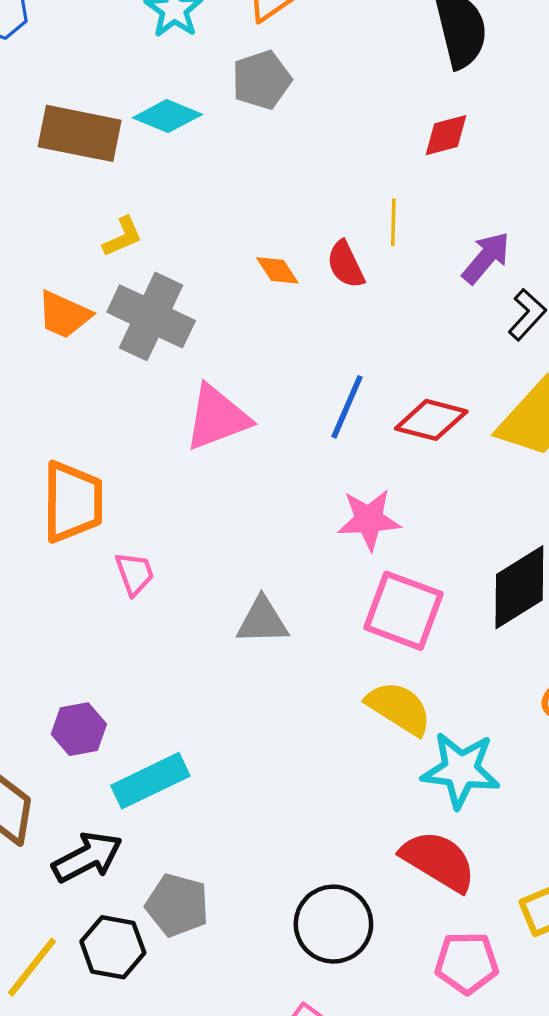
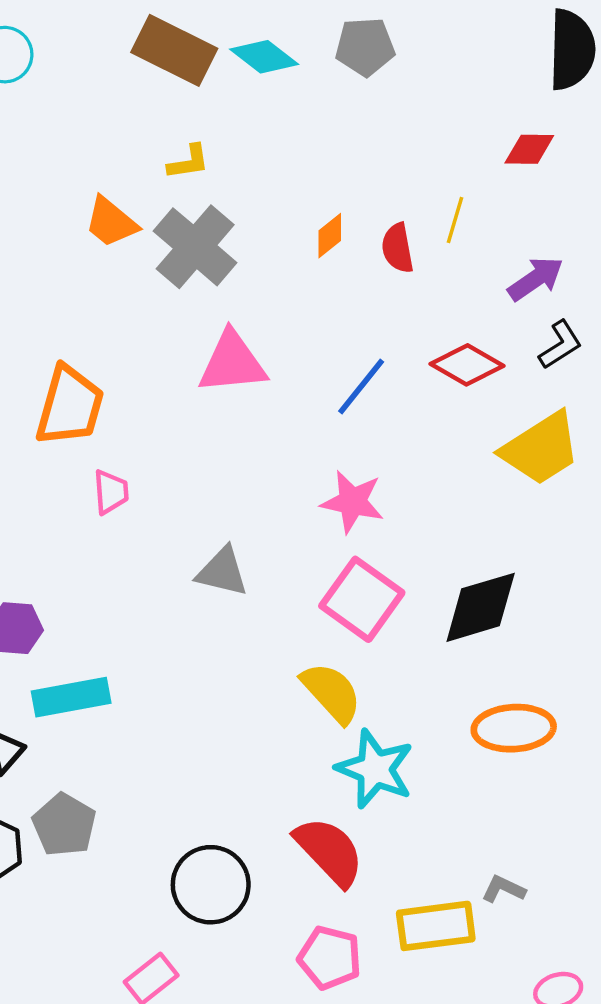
orange diamond: (277, 270) -> (330, 236), turned 69
red diamond: (431, 420) -> (467, 365), moved

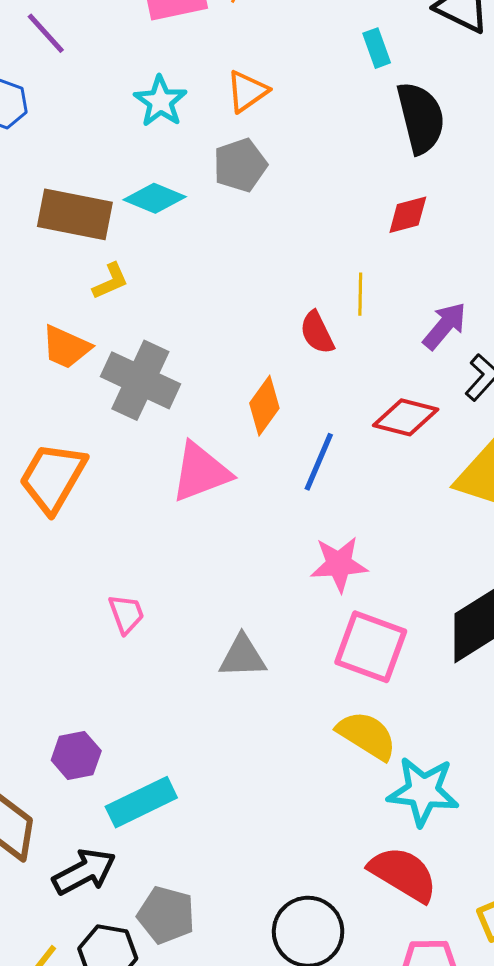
yellow L-shape: (188, 162) -> (111, 281), moved
orange trapezoid: (111, 222) -> (66, 347), moved
orange diamond: (330, 236) -> (264, 406), moved, size x1.4
orange trapezoid: (70, 406) -> (53, 477), moved, turned -150

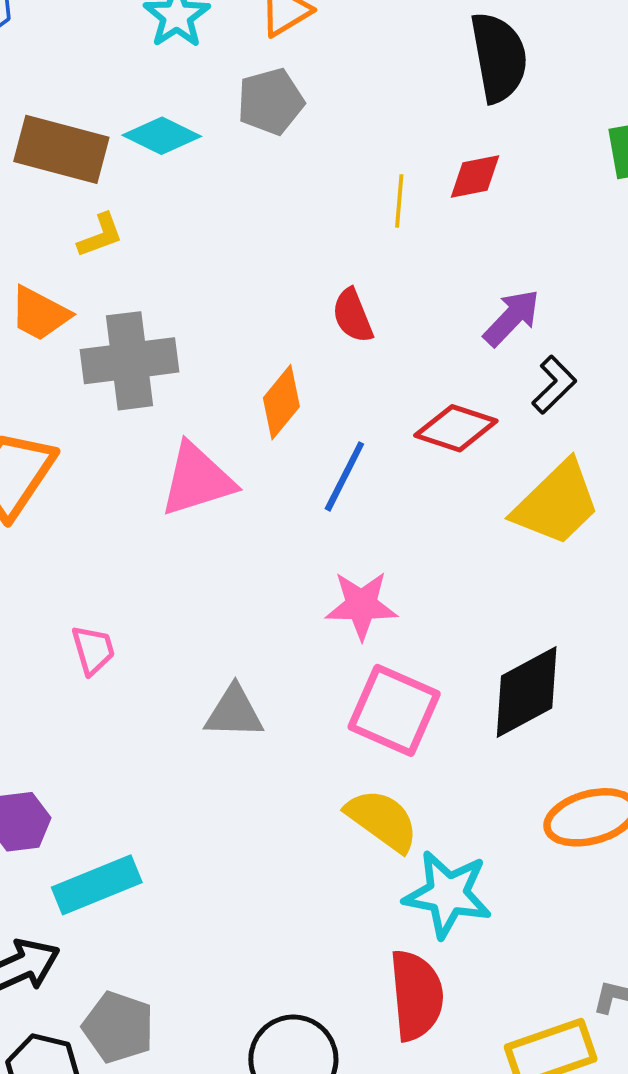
yellow line: (360, 294) -> (399, 201), moved
gray cross: (140, 380) -> (130, 361), turned -36
red semicircle: (403, 874) -> (416, 995), turned 50

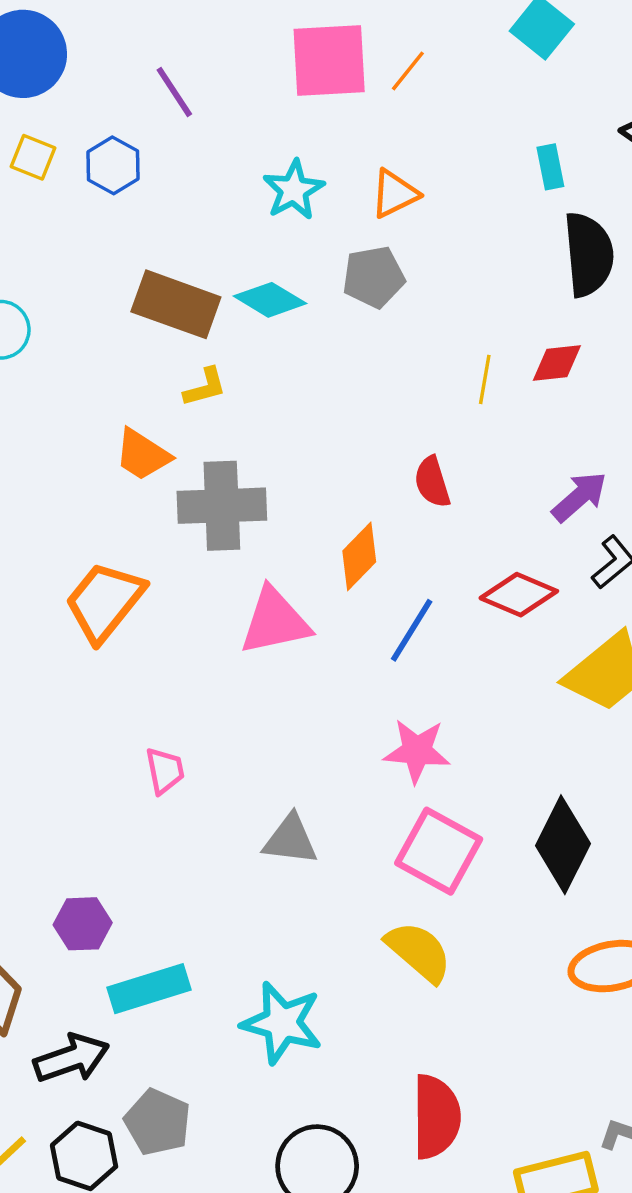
black diamond: (527, 692) -> (563, 845), turned -40
cyan star: (448, 894) -> (282, 1023), moved

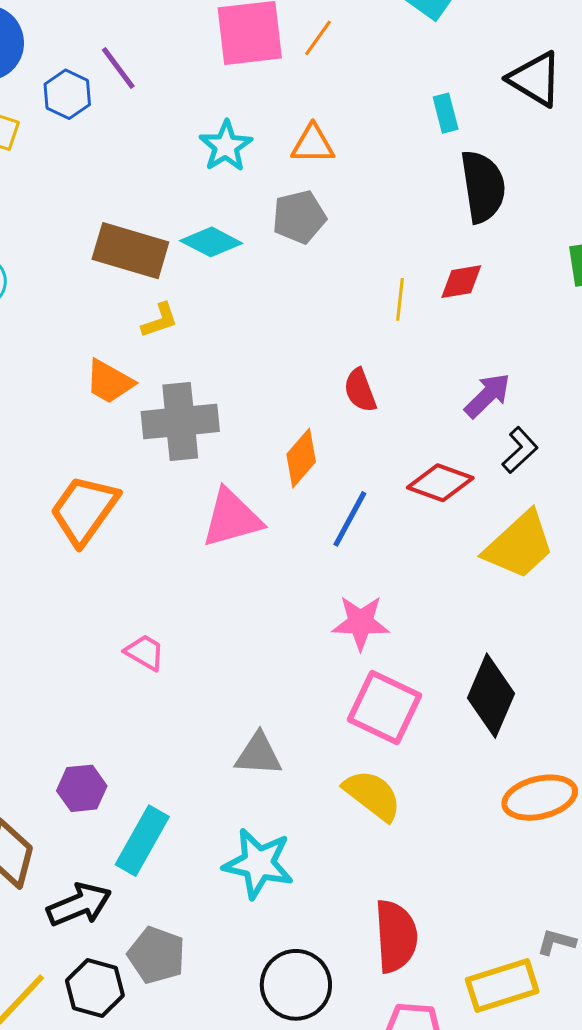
blue hexagon: (113, 165) -> (67, 94), moved
orange triangle: (395, 194) -> (313, 144), turned 30
pink trapezoid: (165, 771) -> (145, 652), turned -45
gray triangle: (290, 840) -> (258, 754), moved
cyan rectangle: (149, 989) -> (142, 841), turned -40

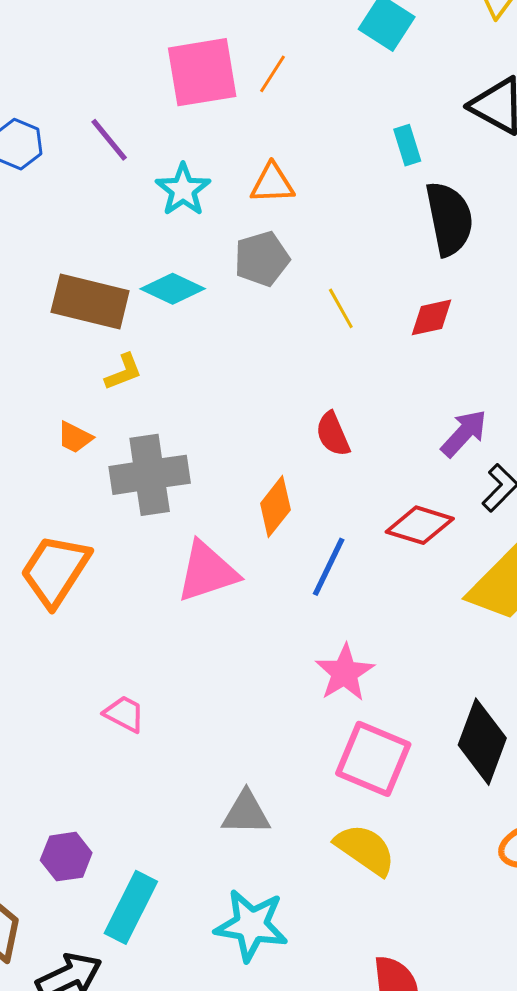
purple line: (118, 68) -> (109, 140), moved
yellow line: (400, 299) -> (341, 308), moved, turned -33
orange trapezoid: (109, 382) -> (75, 437), size x0.7
pink star: (361, 623) -> (345, 673), turned -30

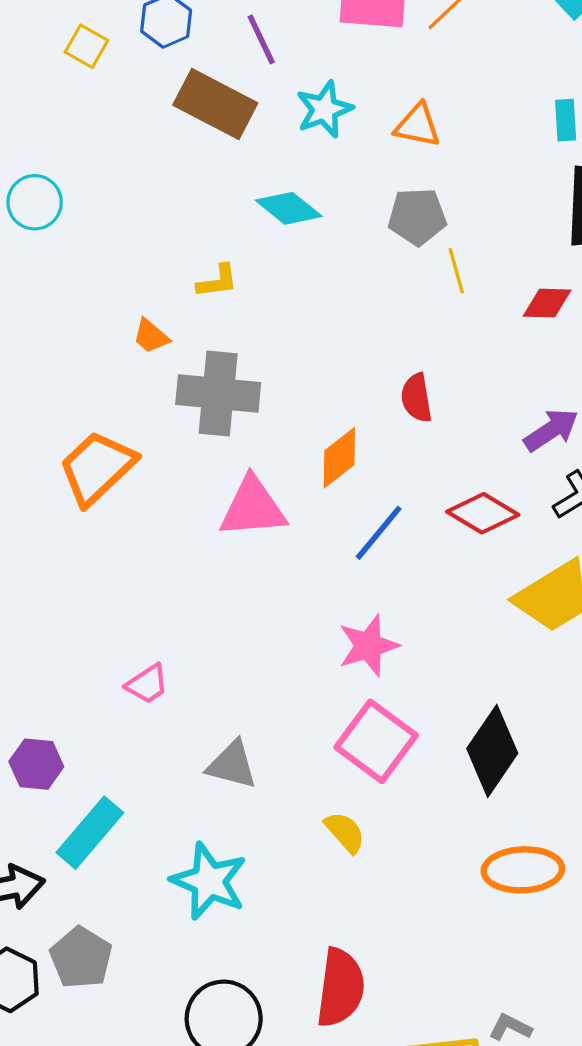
gray pentagon: (262, 259) -> (417, 217), moved
brown rectangle: (90, 302) -> (215, 104), moved
pink trapezoid: (124, 714) -> (147, 684), moved, turned 105
yellow semicircle: (365, 850) -> (345, 832), size x0.7

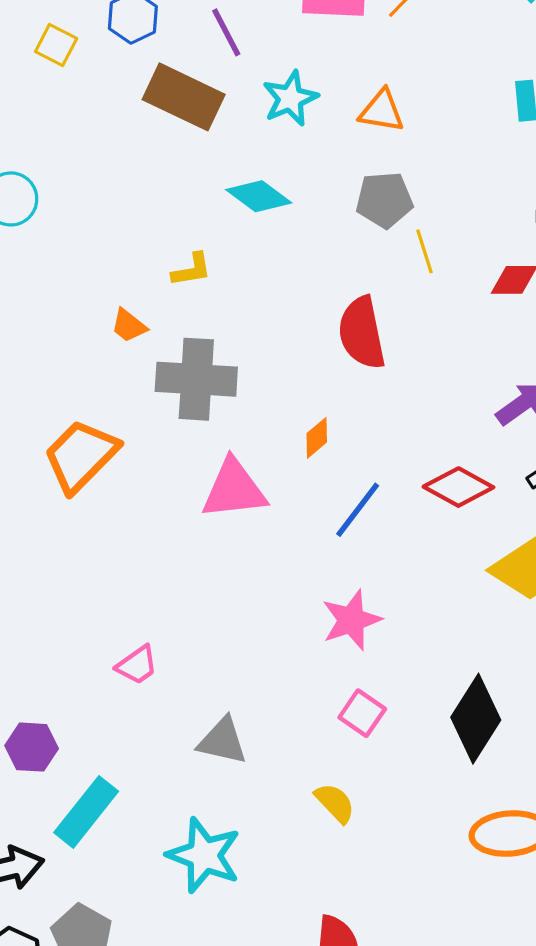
red semicircle: (416, 398) -> (362, 333), moved, size x1.5
orange diamond: (339, 458) -> (317, 438), size x0.7
pink square: (376, 741) -> (362, 713), size x0.6

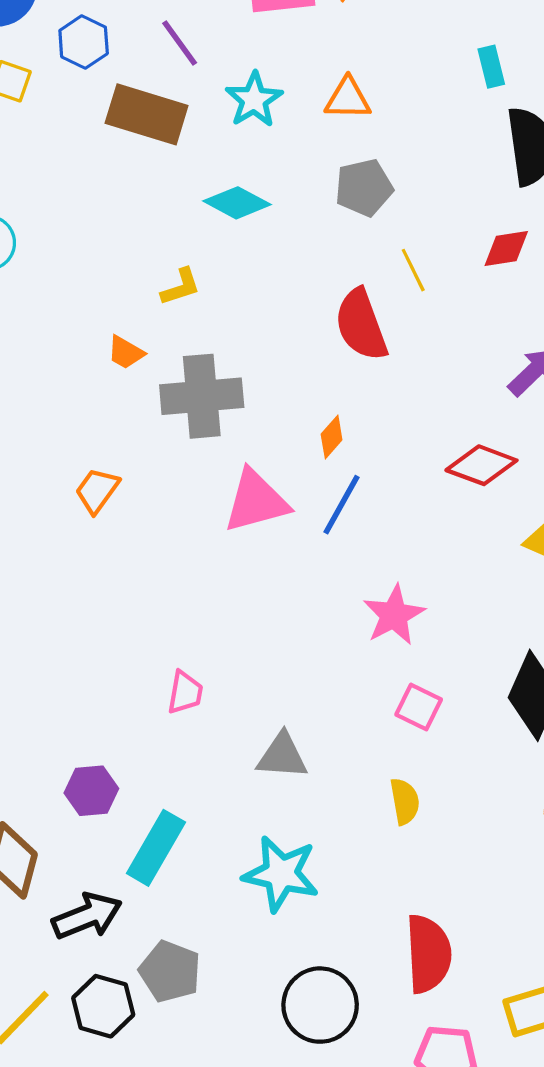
yellow line: (424, 251) -> (413, 270), moved
orange trapezoid: (81, 456) -> (97, 491), size x0.6
blue line: (358, 510) -> (341, 505), moved
pink trapezoid: (137, 665) -> (185, 692), turned -36
yellow semicircle: (335, 803) -> (405, 801), turned 42

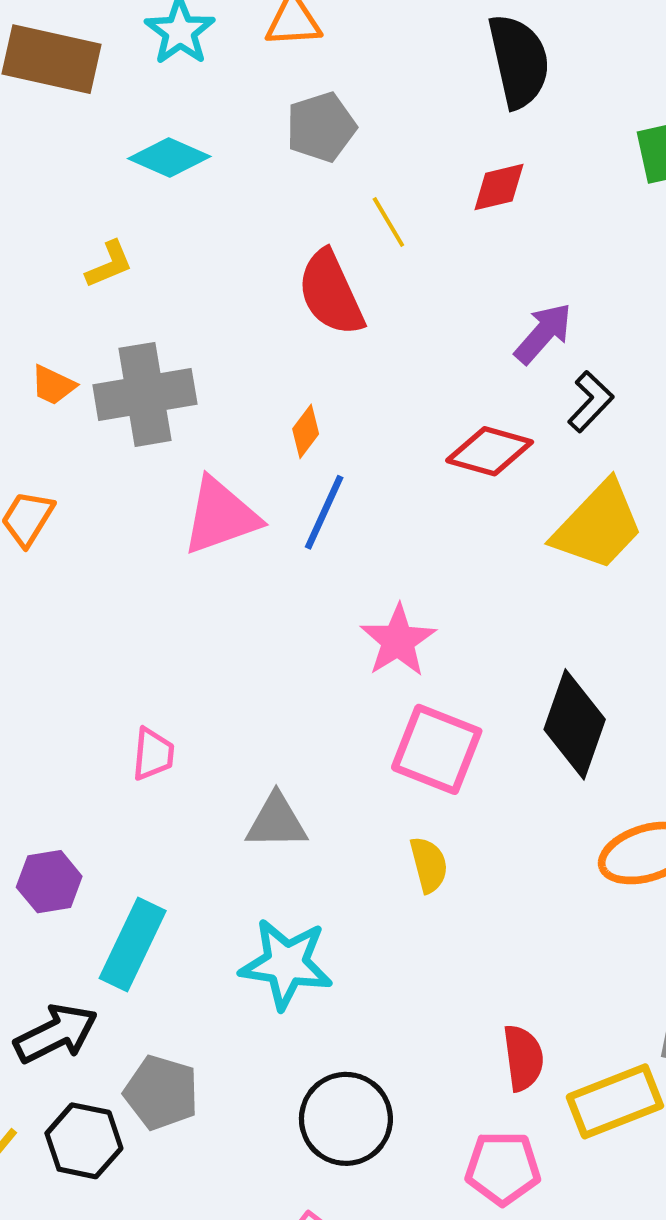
orange trapezoid: (126, 352) -> (53, 385), moved
pink square: (419, 707) -> (437, 749), size x1.6
red semicircle: (428, 954) -> (523, 1058), moved, size x0.7

